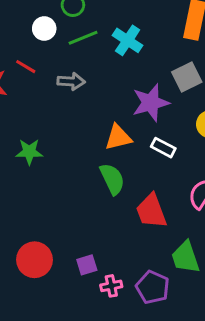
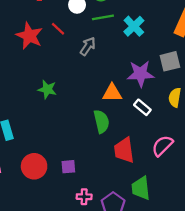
gray arrow: (71, 81) -> (88, 46), turned -72
purple square: (87, 265) -> (68, 167), moved

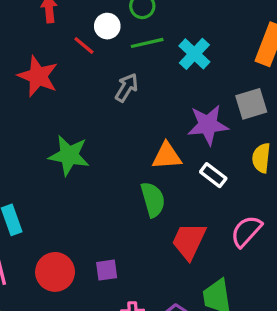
red line: (58, 29) -> (84, 46), moved
green star: (47, 89) -> (69, 155), size x1.4
red trapezoid: (124, 150) -> (189, 241), turned 36

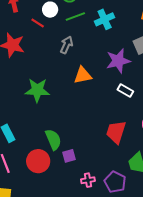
cyan cross: (194, 54) -> (105, 19), turned 30
orange triangle: (167, 156) -> (83, 75), moved
green semicircle: (153, 200) -> (53, 140), moved

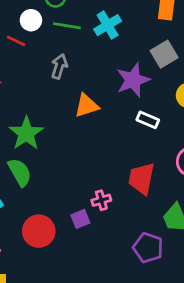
green line: (75, 17) -> (67, 26), turned 36
green star: (37, 90) -> (26, 133), turned -30
green semicircle: (53, 140) -> (20, 172), moved
pink cross: (88, 180) -> (101, 200), moved

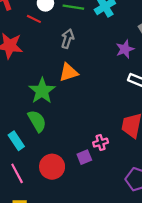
purple star: (133, 80) -> (125, 49), size x0.7
orange triangle: (86, 106) -> (69, 72), moved

